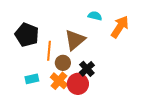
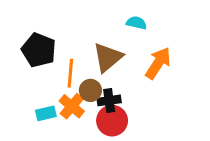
orange arrow: (120, 27) -> (158, 63), moved
black cross: (87, 69) -> (109, 100), moved, turned 35
orange cross: (59, 81) -> (72, 106), moved

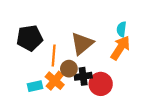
cyan semicircle: (136, 23) -> (121, 29), moved, turned -96
black pentagon: (39, 50) -> (30, 38), turned -30
red circle: (112, 121) -> (101, 84), moved

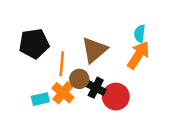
black cross: (83, 76) -> (96, 88), turned 35

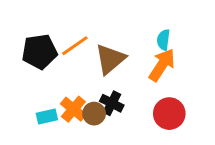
orange line: (62, 64) -> (75, 46), moved, turned 50
brown circle: (79, 79) -> (94, 114), moved
red circle: (116, 97) -> (169, 114), moved

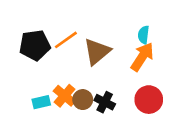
black cross: (112, 103) -> (105, 102), moved

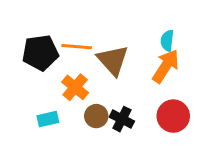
orange line: (66, 40) -> (77, 47), turned 40
brown triangle: (97, 52) -> (113, 60), turned -32
orange cross: (65, 96) -> (75, 87), moved

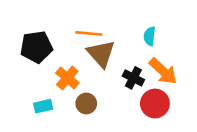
orange line: (77, 47) -> (89, 33), moved
orange arrow: (166, 66) -> (163, 71), moved, turned 100
black cross: (122, 119) -> (133, 78), moved

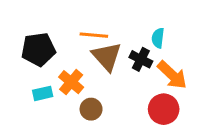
black cross: (133, 78) -> (141, 59), moved
cyan rectangle: (43, 106) -> (43, 93), moved

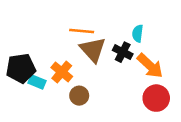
black pentagon: (38, 49) -> (21, 68), moved
cyan rectangle: (43, 93) -> (37, 82), turned 35
red circle: (164, 109) -> (156, 98), moved

